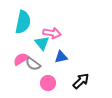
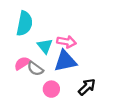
pink arrow: (52, 33) -> (66, 42), moved
blue triangle: (61, 57) -> (65, 61), size x1.6

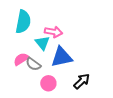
pink arrow: (66, 42) -> (53, 32), moved

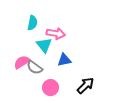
cyan semicircle: (23, 22) -> (32, 23), moved, size x0.6
blue triangle: (62, 57) -> (64, 60), size x0.6

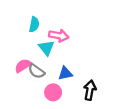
blue triangle: (64, 60) -> (65, 73), moved
black arrow: (85, 85) -> (90, 90), turned -36

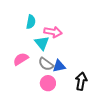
gray semicircle: (36, 71) -> (46, 64), moved

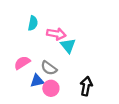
cyan triangle: (42, 43) -> (68, 46), moved
blue triangle: (59, 66) -> (37, 81), moved

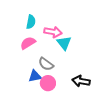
pink semicircle: (22, 63) -> (28, 43), moved
black arrow: (86, 86) -> (81, 81), turned -90

